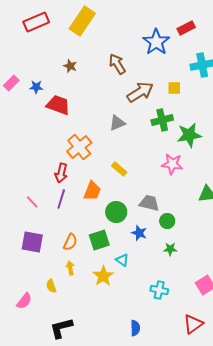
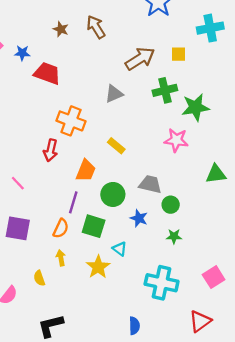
brown arrow: (117, 64) -> (96, 27), moved
orange cross: (79, 147) -> (71, 121), turned -30
purple line: (61, 199) -> (73, 202), moved
green square: (99, 240) -> (94, 226), turned 35
cyan cross: (159, 290) -> (162, 283), size x1.6

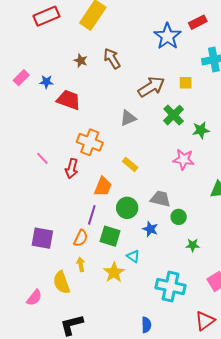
green cross: (165, 90) -> (174, 115), turned -30
green star: (195, 107) -> (201, 130), size x0.7
pink line: (18, 183) -> (42, 158), moved
green star: (174, 236) -> (193, 245), moved
yellow semicircle: (39, 278) -> (62, 282), size x1.6

